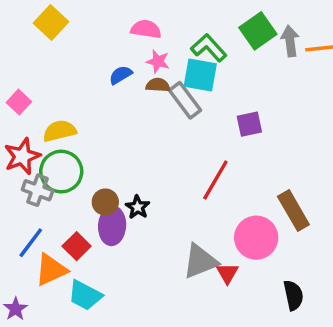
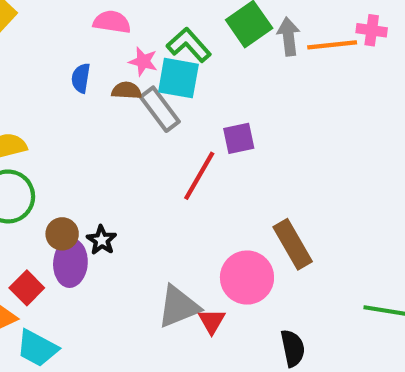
pink star: (158, 61) -> (143, 61), moved
blue semicircle: (121, 75) -> (81, 78), turned -50
red line: (215, 180) -> (199, 176), moved

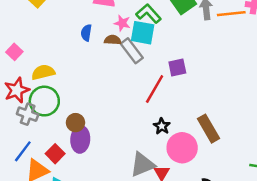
black star: (102, 240) -> (162, 126), moved

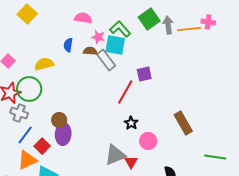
yellow semicircle: (43, 72) -> (44, 64), moved
green circle: (44, 101) -> (29, 89), moved
brown rectangle: (208, 129) -> (183, 123), moved
pink circle: (182, 148) -> (148, 141), size x0.7
blue line: (23, 151) -> (25, 135), moved

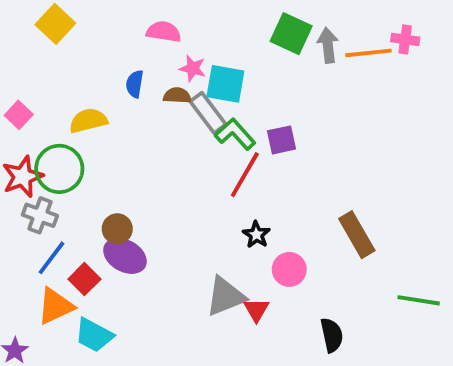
green square: (149, 19) -> (291, 34), turned -30
green L-shape: (120, 29) -> (235, 134), moved
purple ellipse: (63, 134) -> (125, 256), turned -65

